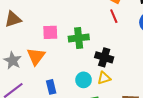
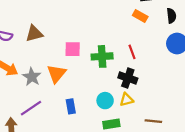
red line: (114, 16) -> (132, 52), moved

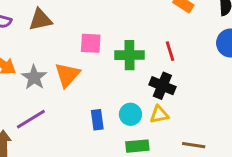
blue rectangle: (71, 106) -> (97, 120), moved

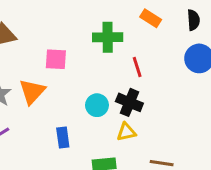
green cross: (130, 55) -> (108, 37), moved
cyan circle: (130, 114) -> (97, 105), moved

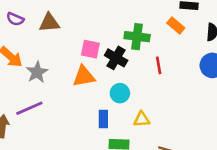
orange triangle: (32, 92) -> (84, 76), moved, turned 30
black cross: (129, 102) -> (116, 58), moved
blue rectangle: (63, 137) -> (103, 119), moved

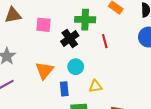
pink square: (90, 49) -> (43, 25), moved
black cross: (116, 58) -> (70, 38), turned 30
orange triangle: (84, 76) -> (44, 70), moved, turned -36

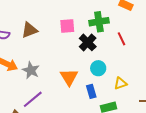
pink square: (43, 25) -> (67, 26), moved

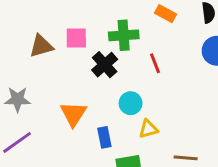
brown triangle: (29, 30) -> (41, 46), moved
cyan circle: (98, 68) -> (131, 103), moved
gray star: (31, 70) -> (18, 99), turned -30

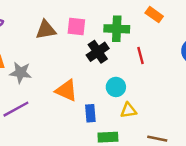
orange triangle: (73, 114) -> (66, 90), turned -45

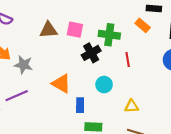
yellow triangle: (128, 110) -> (132, 106), moved

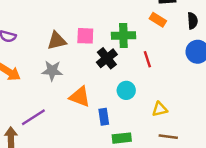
gray star: (23, 65) -> (52, 71), moved

